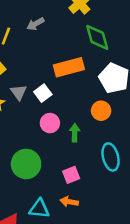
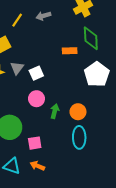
orange rectangle: (69, 67) -> (70, 51), moved, size x0.6
orange circle: (101, 111) -> (78, 112), moved
pink square: (71, 175) -> (35, 143), moved

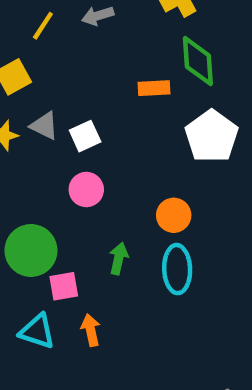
gray triangle: (17, 68) -> (44, 126), turned -40
green arrow: (55, 111) -> (119, 259), moved
pink square: (35, 143) -> (64, 286), moved
orange arrow: (37, 166) -> (91, 330), turned 56

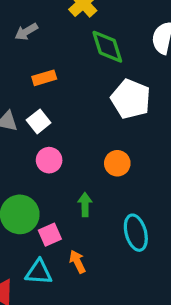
orange rectangle: (154, 88) -> (44, 78), moved
cyan ellipse: (177, 269) -> (136, 233), moved

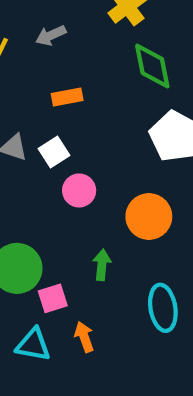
pink circle: (49, 160) -> (79, 190), moved
orange circle: (117, 163) -> (149, 217), size x1.4

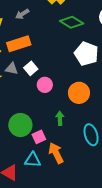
green diamond: (152, 66) -> (72, 22), turned -40
orange rectangle: (67, 97) -> (19, 44), moved, size x1.6
orange arrow: (84, 337) -> (56, 153), size x1.5

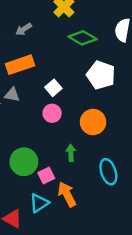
white square: (31, 68) -> (53, 88), moved
cyan triangle: (33, 160) -> (39, 203), turned -36

